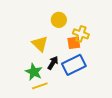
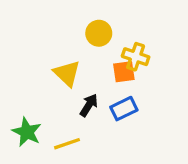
blue rectangle: (74, 65) -> (124, 109), size x0.7
green star: (34, 72) -> (27, 132), moved

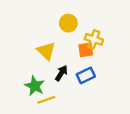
green star: (27, 132) -> (35, 86), moved

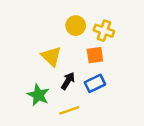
yellow cross: (94, 39) -> (104, 31), moved
yellow line: (46, 100) -> (69, 110), moved

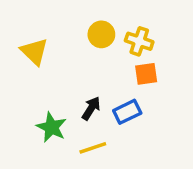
orange square: (95, 55) -> (146, 74), moved
yellow triangle: (51, 56) -> (34, 52), moved

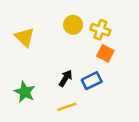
orange square: (146, 74) -> (105, 53), turned 35
green star: (52, 127) -> (25, 92), moved

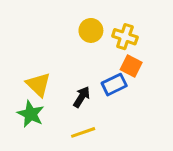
yellow triangle: (25, 37) -> (38, 85), moved
blue rectangle: (92, 81) -> (114, 85), moved

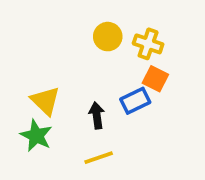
black arrow: (82, 97) -> (97, 115), turned -40

